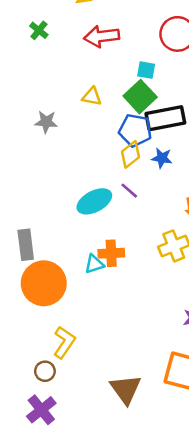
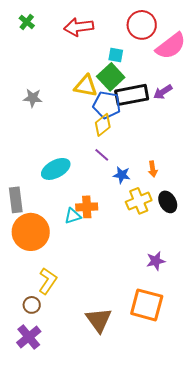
yellow triangle: (92, 97) -> (86, 86), moved, size x1.4
blue star: (162, 158) -> (122, 175), moved
cyan ellipse: (94, 201) -> (56, 169), moved

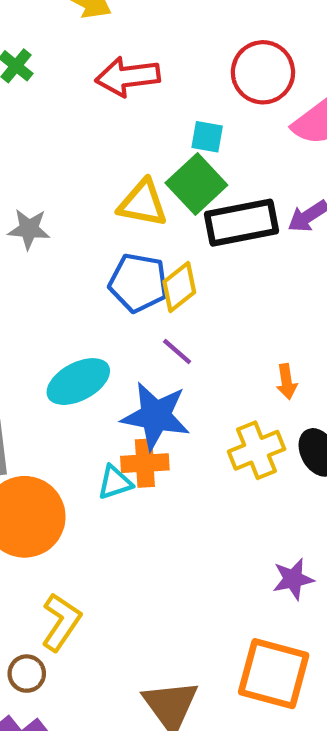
blue pentagon: (107, 105) -> (138, 283), moved
blue star: (122, 175) -> (156, 416), moved, size x1.8

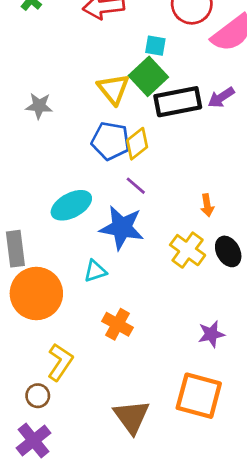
yellow triangle: (143, 203) -> (113, 89), turned 40
yellow cross: (257, 450) -> (188, 250), turned -32
orange cross: (145, 463) -> (118, 324), moved, turned 32

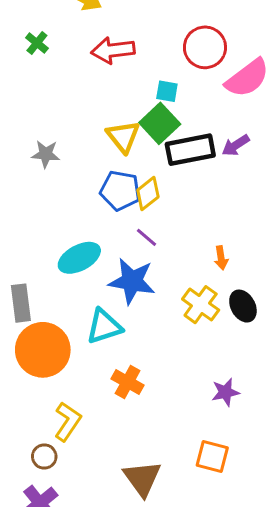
cyan triangle: (95, 271) -> (104, 326), size x1.5
orange square: (199, 396) -> (212, 457), size x0.7

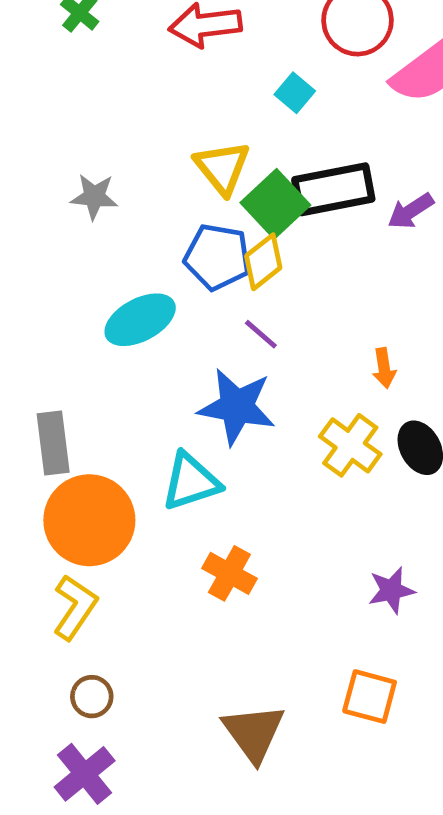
cyan square: (167, 91) -> (295, 93), turned 30
green square: (160, 123) -> (275, 204), moved
purple arrow: (236, 145) -> (411, 211), moved
cyan ellipse: (79, 258) -> (140, 320), moved
yellow L-shape: (68, 421) -> (75, 607), moved

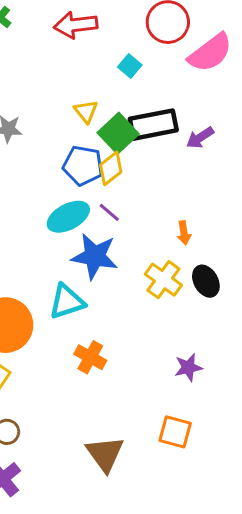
yellow triangle: (222, 168) -> (86, 111), size x0.7
cyan ellipse: (140, 320) -> (68, 217), moved

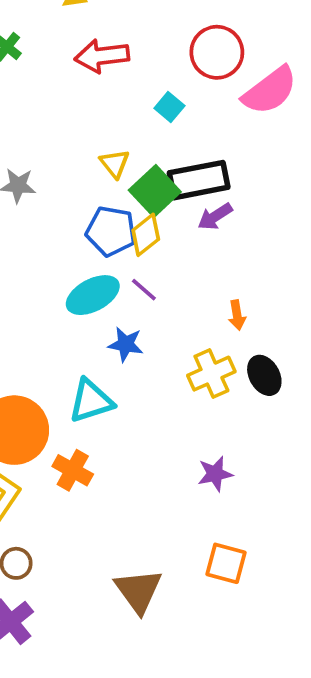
purple arrow: (200, 138) -> (215, 217), moved
blue star: (95, 256) -> (126, 344), size x0.6
yellow cross: (163, 280) -> (211, 374), turned 30
orange cross: (90, 357) -> (73, 470), moved
purple star: (188, 367) -> (215, 474), moved

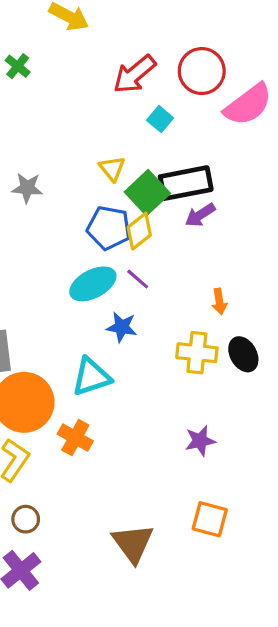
red arrow: (102, 56) -> (134, 74), moved, turned -33
yellow cross: (211, 374) -> (197, 353), turned 30

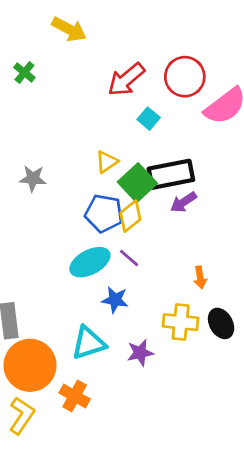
yellow triangle: (112, 169) -> (107, 162), turned 35
purple star: (200, 441) -> (140, 353), moved

